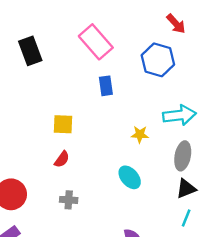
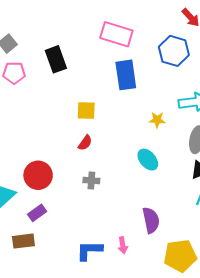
pink rectangle: (96, 42) -> (116, 34), turned -32
black rectangle: (30, 51) -> (56, 59), moved
blue rectangle: (106, 86) -> (126, 75), size x1.6

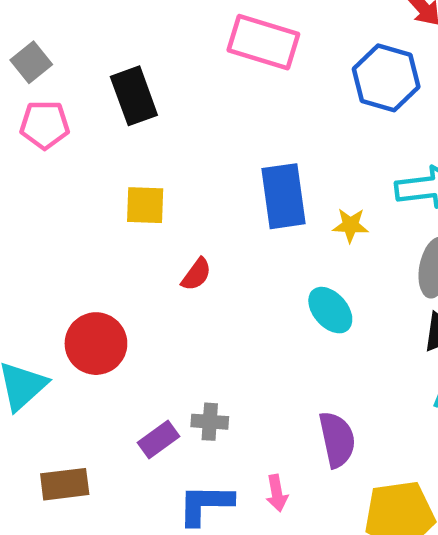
blue rectangle: (126, 75) -> (283, 196), moved
yellow square: (86, 110) -> (145, 205), moved
gray cross: (91, 180) -> (210, 422), moved
purple rectangle: (37, 213) -> (158, 440), moved

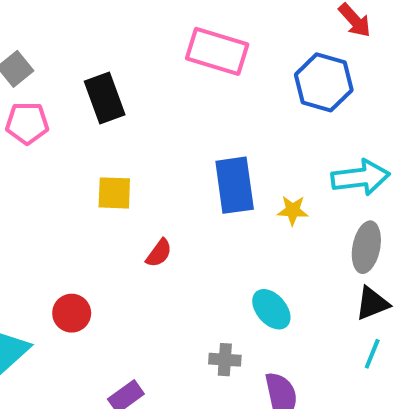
cyan ellipse: (330, 310) -> (271, 309), moved
red circle: (96, 344) -> (72, 313), size x0.7
gray cross: (210, 422) -> (225, 360), moved

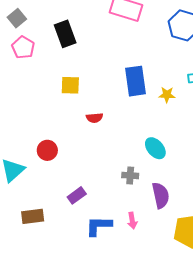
pink pentagon: (27, 123) -> (23, 47), turned 30
red semicircle: (159, 253) -> (94, 118), turned 49

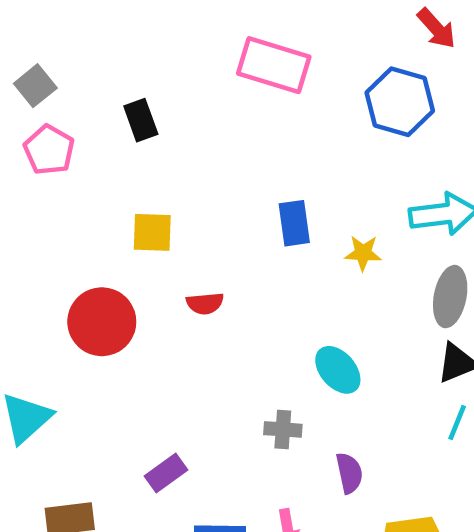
black rectangle: (65, 34) -> (141, 120), size x0.7
blue rectangle: (135, 81) -> (294, 223), size x0.7
red circle: (47, 150) -> (102, 322), moved, size x1.5
purple semicircle: (161, 195) -> (349, 473), size x0.7

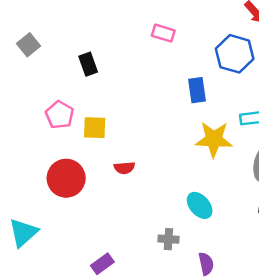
pink rectangle: (274, 65) -> (163, 33), size x0.6
pink pentagon: (49, 150) -> (60, 115), moved
blue rectangle: (294, 223) -> (197, 90), moved
yellow star: (363, 253) -> (214, 139), size x1.8

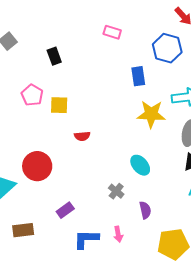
red circle: (66, 178) -> (37, 166), moved
gray cross: (168, 239) -> (116, 191), turned 35

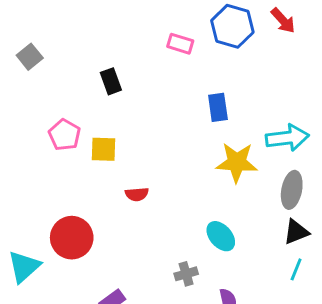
blue hexagon: (167, 48) -> (232, 26), moved
black rectangle: (54, 56) -> (111, 81), moved
gray cross: (116, 191) -> (186, 274), turned 35

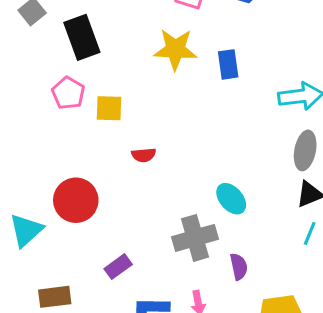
black rectangle: (111, 81) -> (82, 37), moved, size x1.6
yellow star: (237, 162) -> (175, 49), moved
gray cross: (186, 274) -> (195, 238), size x1.8

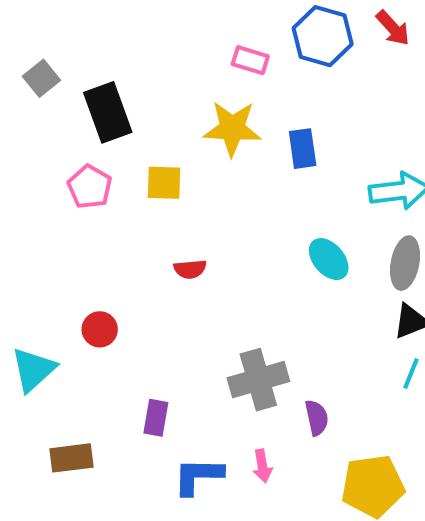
yellow square: (109, 108) -> (164, 183), moved
cyan ellipse: (231, 199) -> (329, 259), moved
red circle: (76, 200) -> (100, 329), size x0.6
purple rectangle: (118, 267) -> (156, 418), turned -44

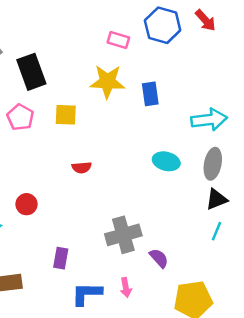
cyan ellipse: (329, 259) -> (166, 161), turned -35
purple semicircle: (317, 418) -> (159, 258), turned -30

